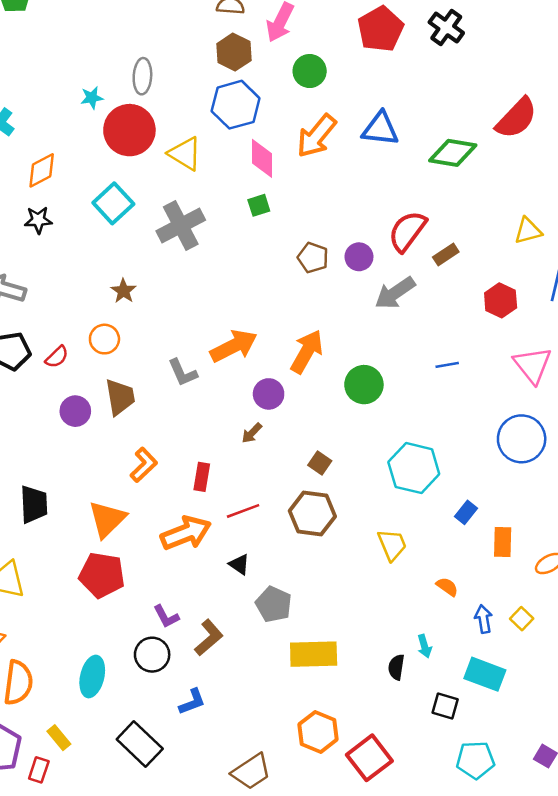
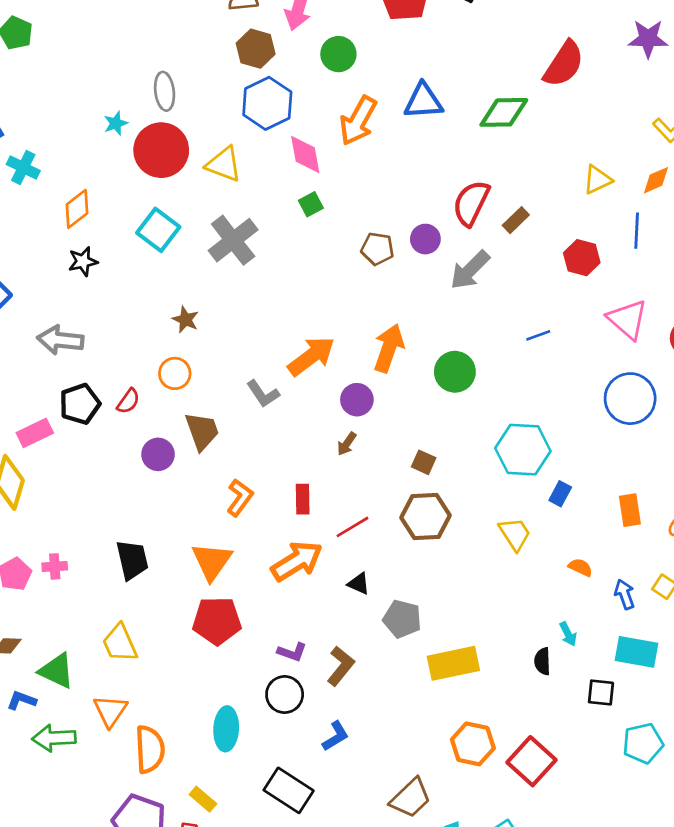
blue rectangle: (466, 512) -> (560, 494), moved
purple L-shape: (166, 617) -> (292, 652), turned -32

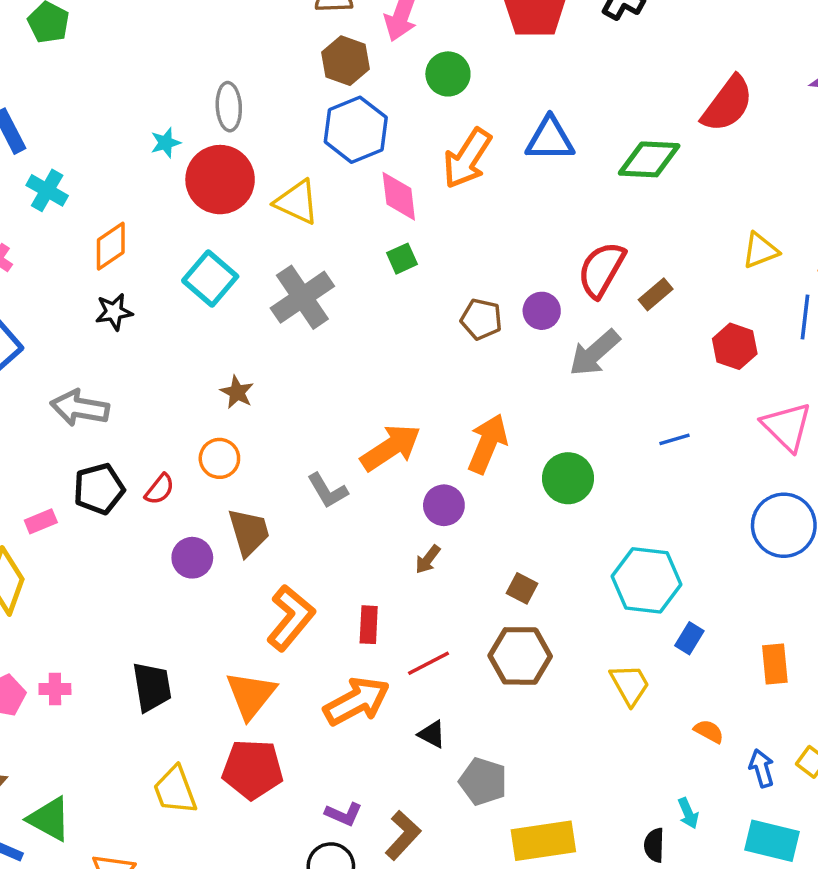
pink rectangle: (35, 433) -> (41, 521), size x0.7
orange L-shape: (240, 498) -> (291, 618), size x1.4
yellow trapezoid: (120, 643) -> (175, 790), moved

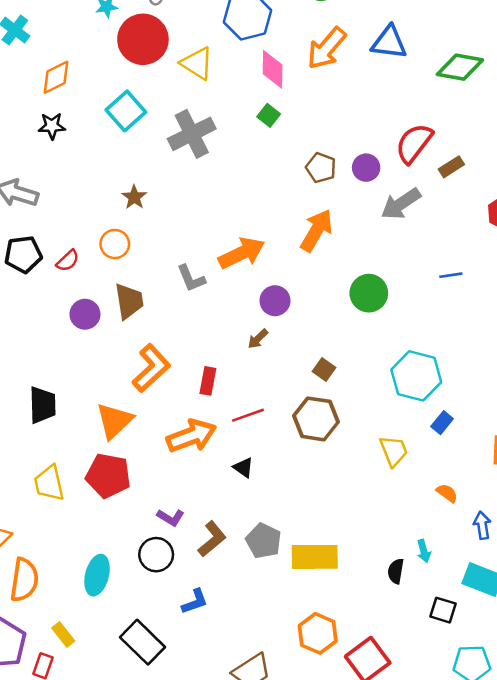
green square: (402, 259) -> (269, 115), turned -35
orange arrow: (488, 444) -> (316, 230), moved
gray pentagon: (483, 781) -> (264, 541), moved

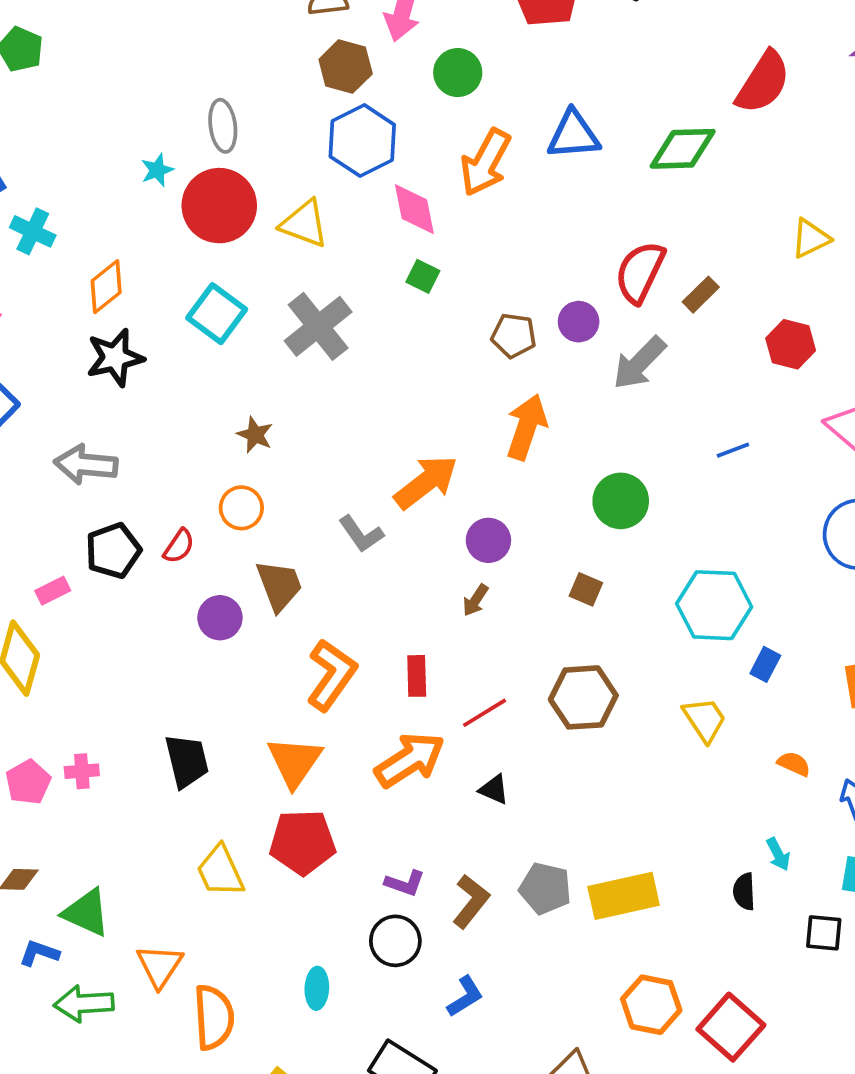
black star: (52, 126) -> (115, 358), size x1.4
brown square: (324, 369) -> (586, 589), moved
cyan ellipse: (97, 575) -> (317, 988), size x0.7

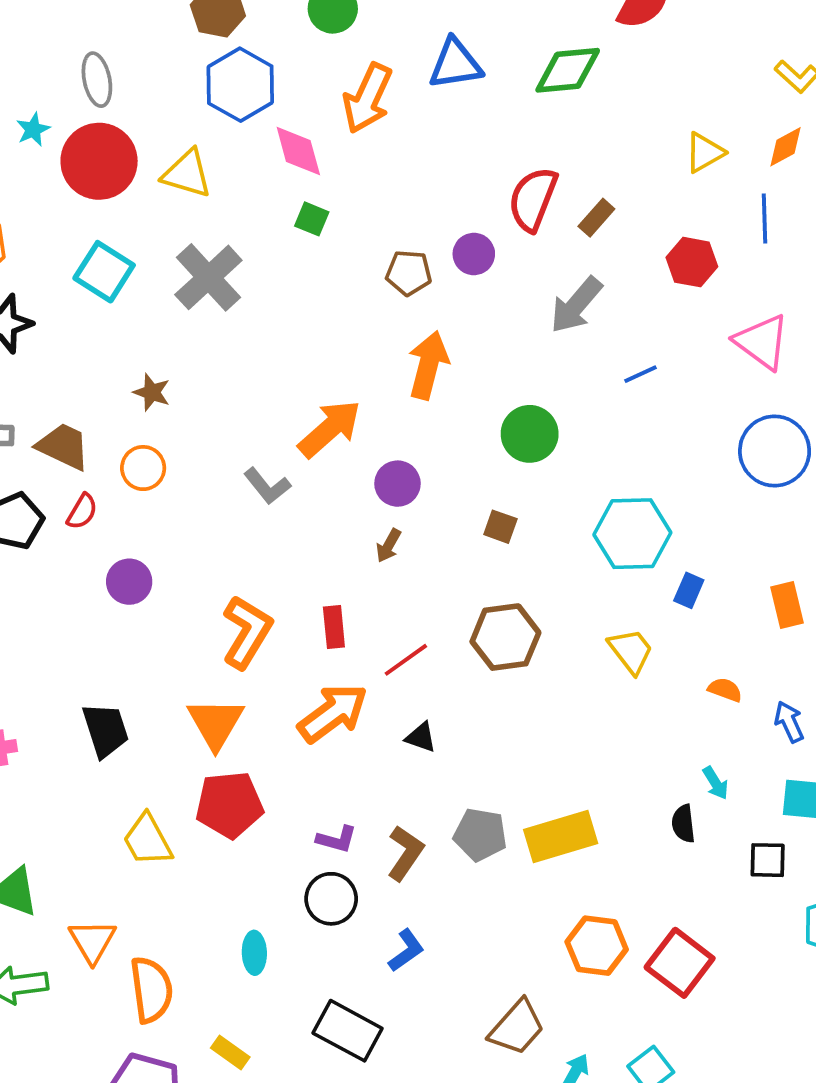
gray arrow: (639, 363) -> (576, 305), moved
brown trapezoid: (279, 585) -> (63, 446), moved, turned -40

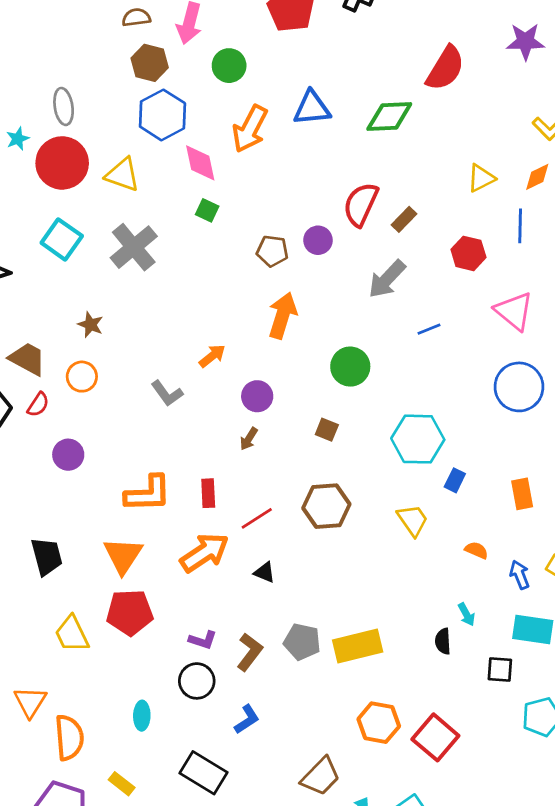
orange arrow: (330, 429) -> (212, 356), size x0.6
orange L-shape: (247, 632) -> (148, 494), turned 54

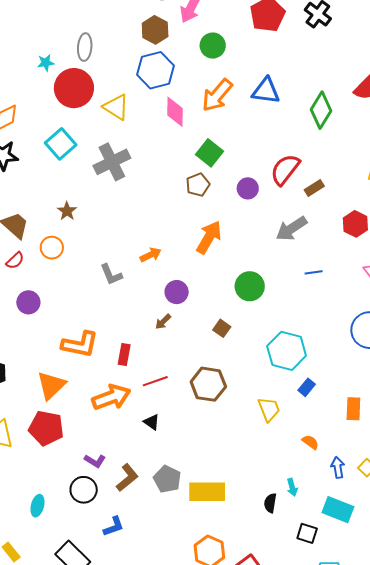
green diamond: (389, 116) -> (321, 110), turned -69
green square: (207, 210) -> (210, 153), moved, size x1.5
brown pentagon: (272, 251) -> (198, 185), moved, turned 30

